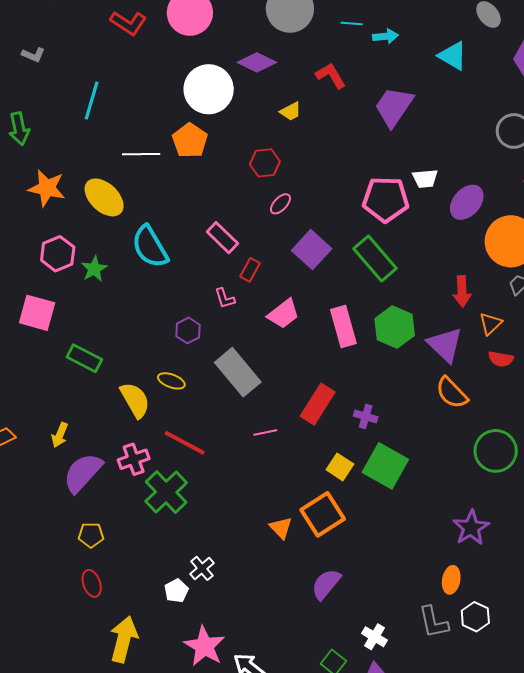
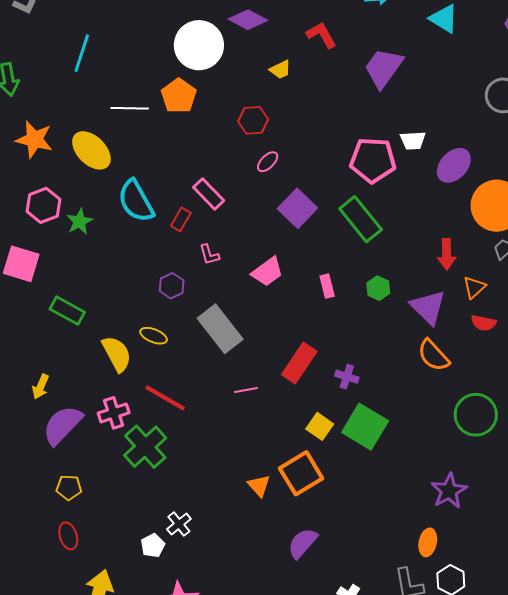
red rectangle: (250, 270) -> (181, 219), moved
pink rectangle: (343, 326) -> (327, 286), size x0.6
green hexagon: (395, 327) -> (378, 288), size x0.6

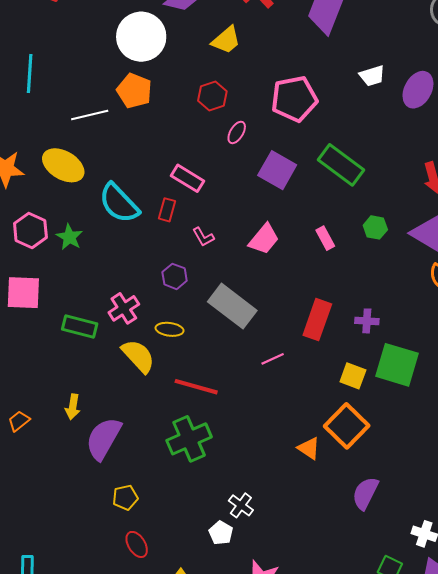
yellow trapezoid: (280, 70) -> (226, 40), size x1.4
pink pentagon: (373, 160) -> (294, 99), moved
pink cross: (114, 413) -> (124, 308), moved
green cross: (145, 447) -> (189, 439), turned 33

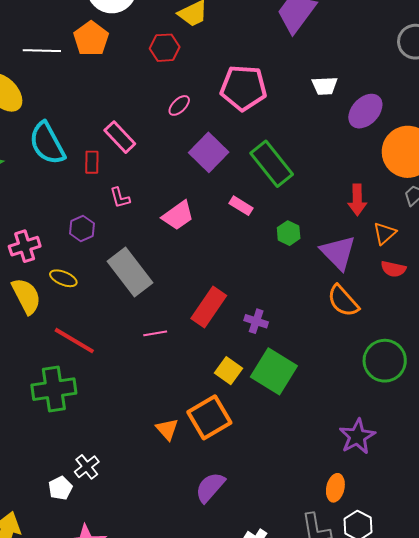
red hexagon: (212, 96) -> (165, 48), moved
red rectangle: (167, 210) -> (92, 162), turned -30
pink rectangle: (325, 238) -> (241, 206), moved, turned -45

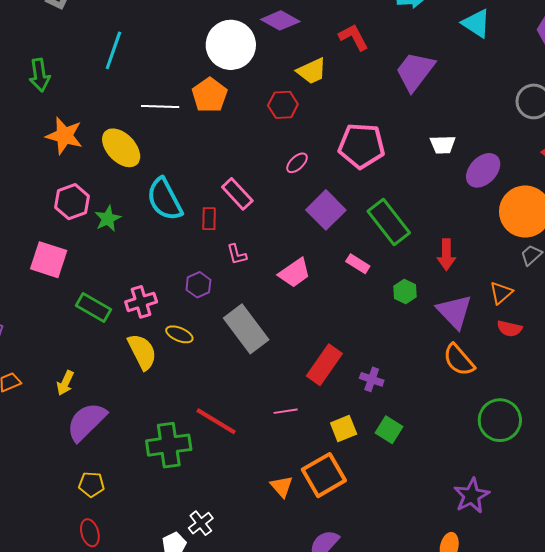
red arrow: (357, 200) -> (446, 255), moved
pink line: (155, 333) -> (286, 411), moved
red line: (74, 341) -> (216, 421), moved
yellow square: (229, 371) -> (344, 429), turned 32
green square: (274, 371) -> (389, 430), size x0.6

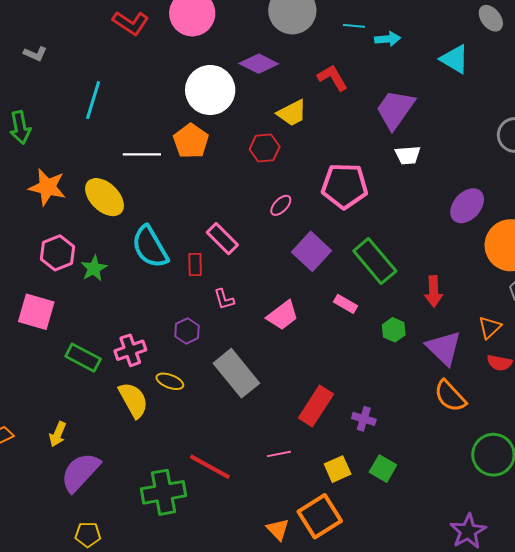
white trapezoid: (443, 145) -> (408, 155), moved

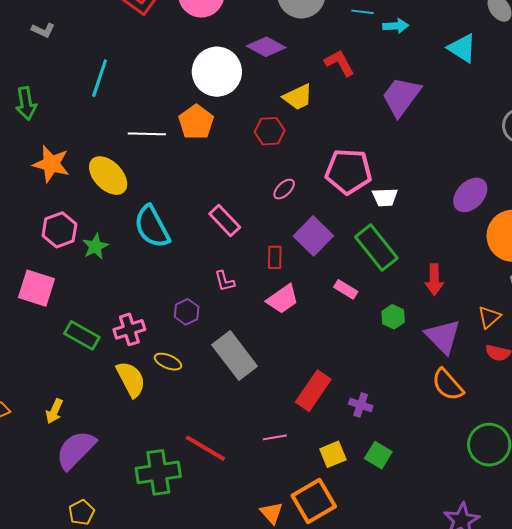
white trapezoid: (408, 155) -> (385, 197), moved
red rectangle: (195, 264) -> (275, 257), moved
yellow pentagon: (88, 535) -> (81, 512), turned -30

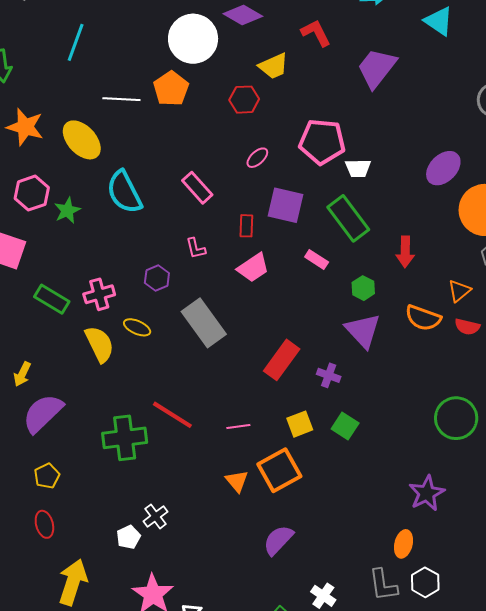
purple square: (313, 236) -> (285, 205), turned -33
purple triangle: (443, 336) -> (363, 331), moved
orange semicircle: (448, 385) -> (423, 318), moved, turned -30
pink line: (275, 437) -> (238, 426), moved

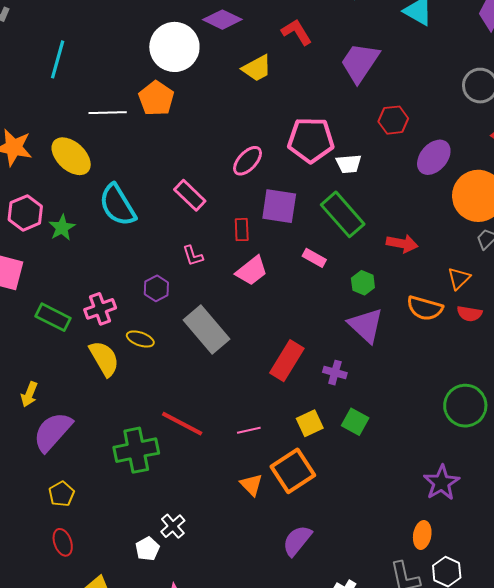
red hexagon: (244, 100) -> (393, 120), moved
pink ellipse: (257, 158) -> (248, 161), size x1.4
red arrow: (405, 252) -> (402, 244), turned -76

